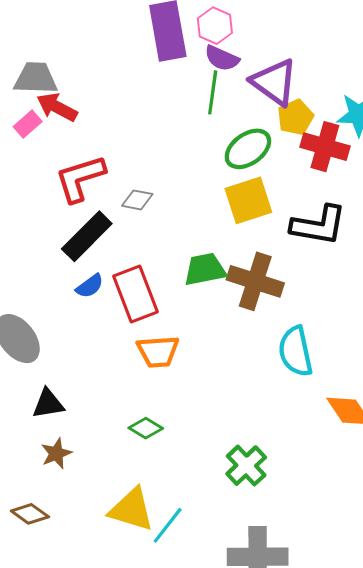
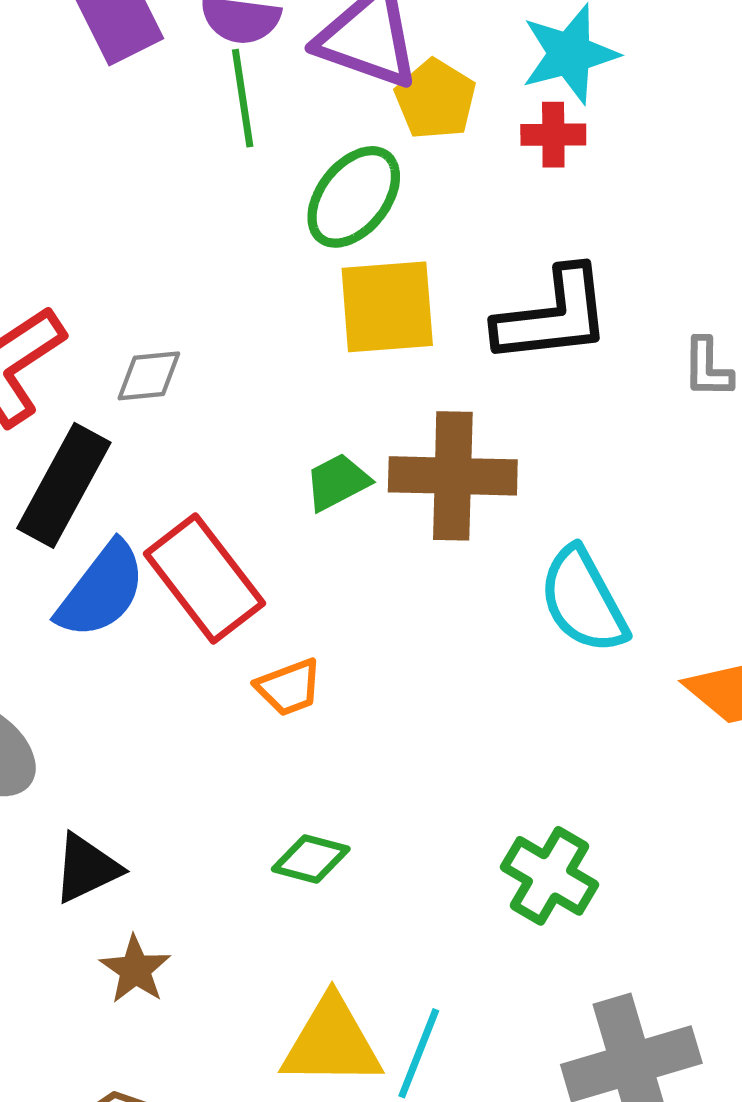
red cross: (325, 147) -> (553, 135), moved, size x0.6
yellow square: (248, 200) -> (387, 307), turned 30
green trapezoid: (205, 269) -> (337, 482), size x0.7
blue semicircle: (90, 286) -> (101, 590), size x1.6
orange trapezoid: (158, 351) -> (289, 687), size x0.7

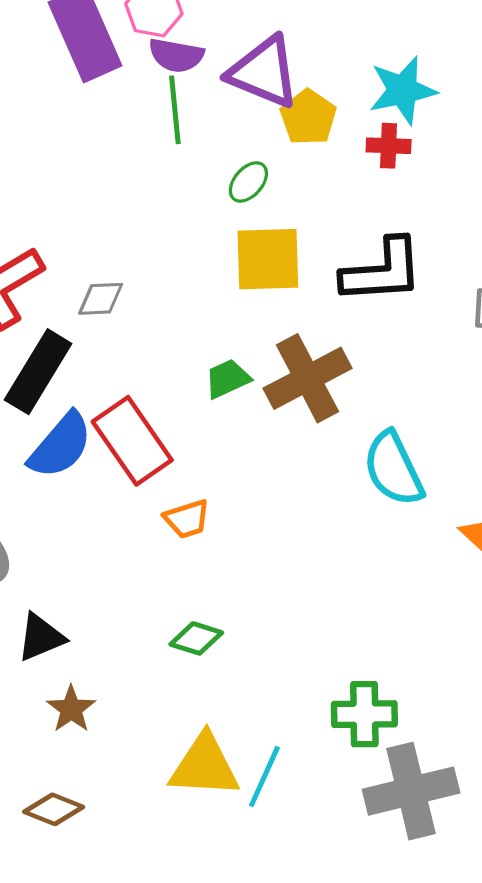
green ellipse: (354, 197) -> (248, 182), size x0.6
brown cross: (453, 476) -> (308, 378), turned -32
green cross: (550, 876) -> (364, 714), moved, turned -34

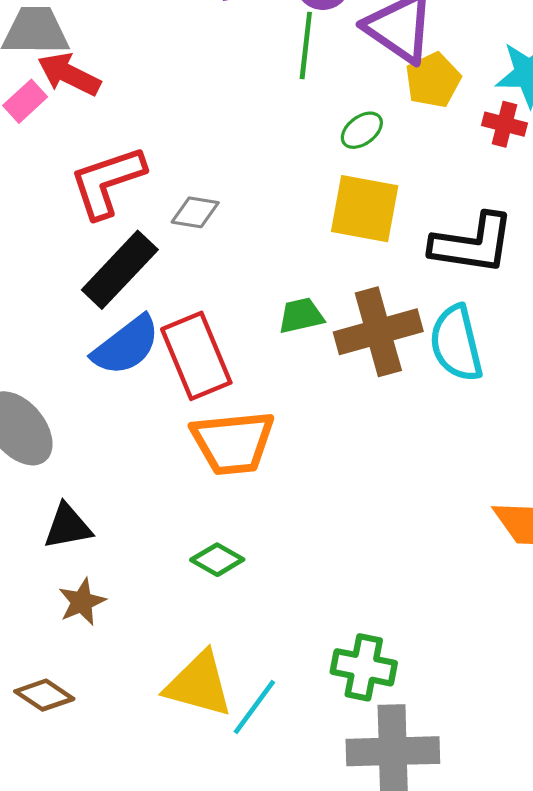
cyan semicircle: (393, 469) -> (456, 343), moved
orange trapezoid: (187, 519) -> (233, 443), size x1.8

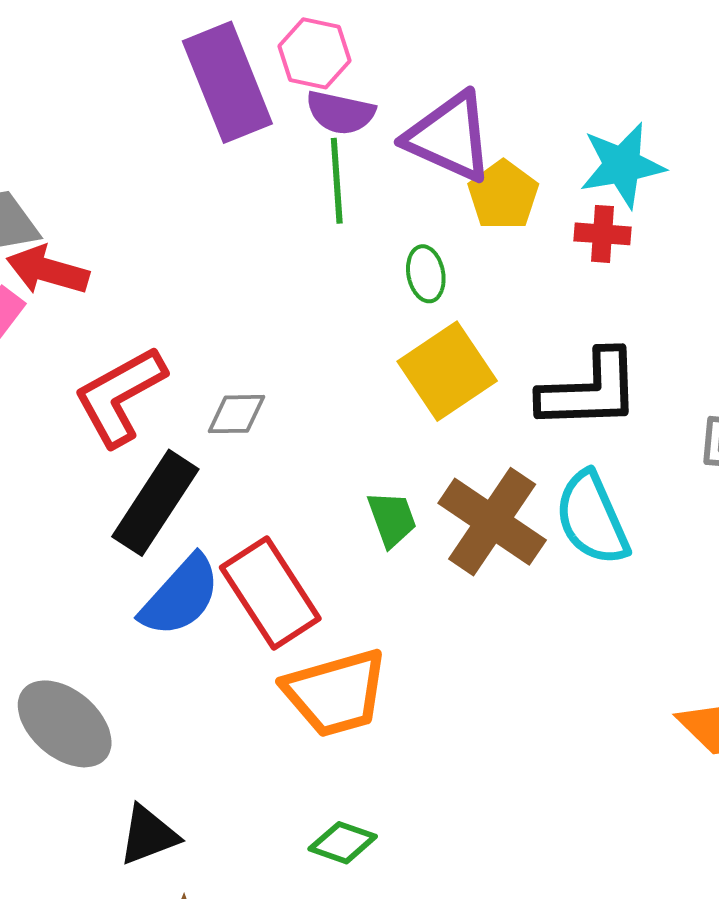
green ellipse: (362, 130) -> (426, 274), turned -54
yellow square: (365, 209) -> (447, 371), turned -34
green trapezoid: (301, 316) -> (392, 519), turned 93
brown cross: (378, 332) -> (492, 522), turned -30

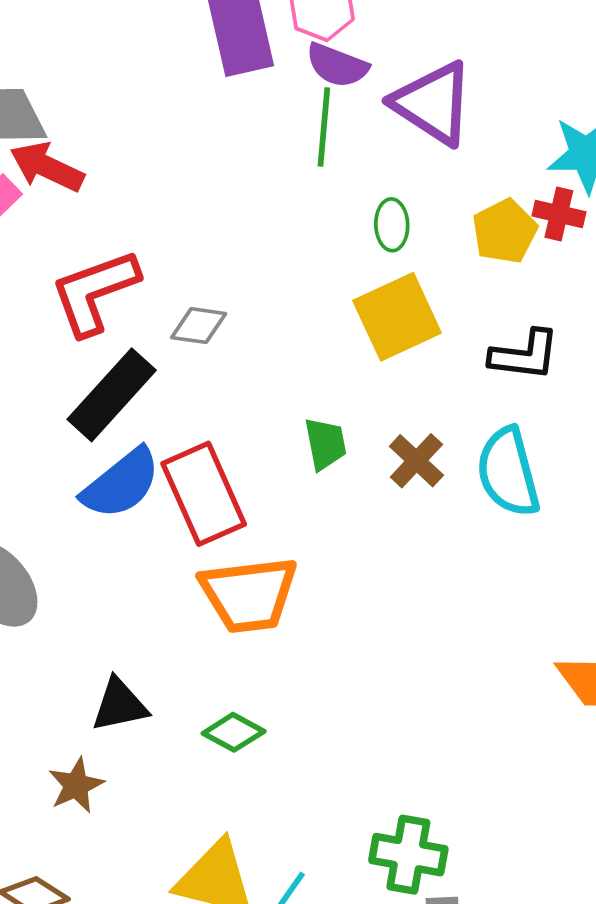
yellow pentagon: (503, 195) -> (505, 231), moved
black L-shape: (590, 390) -> (525, 355), size x0.7
brown cross: (492, 522) -> (416, 461), size x0.6
black triangle: (148, 835) -> (120, 705), moved

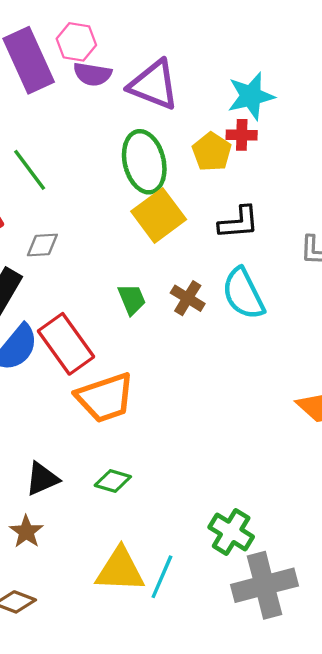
green line: (324, 127) -> (30, 170), moved, turned -30
green ellipse: (392, 225) -> (144, 162), size x2.0
green cross: (408, 855) -> (231, 532), turned 33

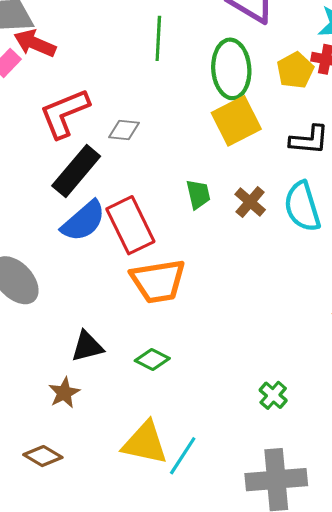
green line: (30, 170) -> (158, 38), moved, turned 30
green cross: (231, 532) -> (273, 395), moved, size x0.7

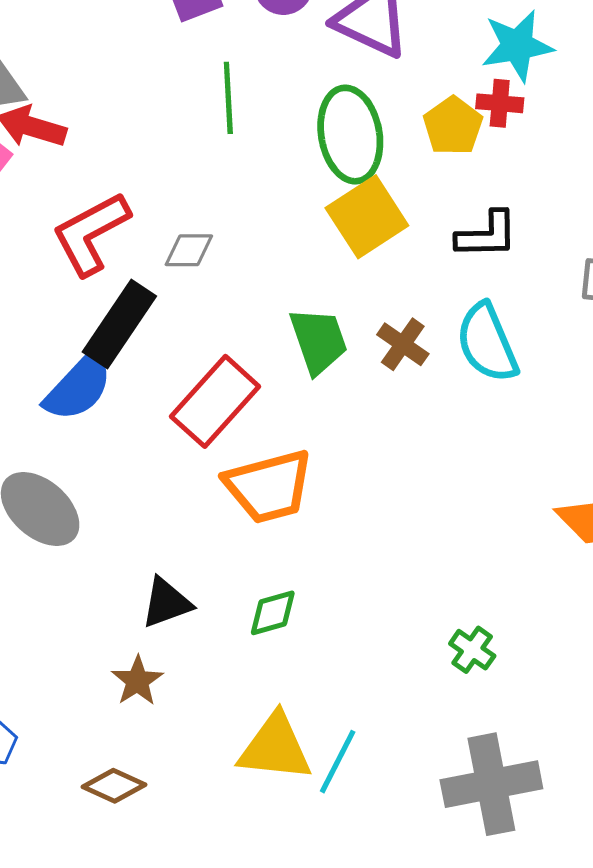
green trapezoid: (198, 194) -> (319, 341), size x1.4
blue semicircle: (83, 221) -> (78, 387), moved
red rectangle: (130, 225) -> (215, 401), turned 74
green diamond: (152, 359) -> (273, 613), turned -36

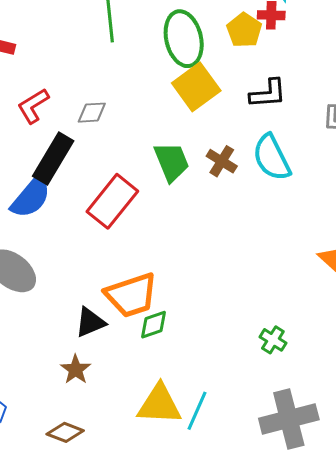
red L-shape: (91, 233) -> (33, 106), size x0.7
orange trapezoid: (269, 486) -> (131, 295), moved

